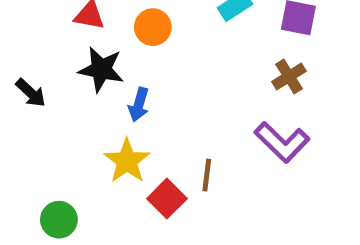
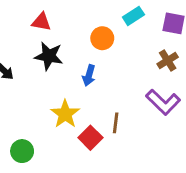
orange circle: (153, 27) -> (102, 38), moved
blue arrow: (139, 105) -> (89, 75), moved

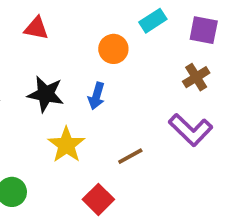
black star: (49, 56) -> (46, 94), moved
brown line: (116, 123) -> (130, 156), turned 54
red square: (90, 138) -> (98, 199), moved

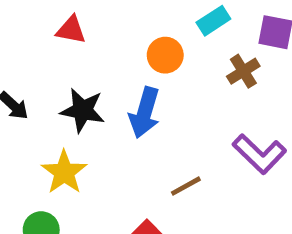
brown cross: (196, 77) -> (243, 71), moved
blue arrow: (96, 96) -> (145, 113), size x1.5
yellow star: (66, 145) -> (64, 172), moved

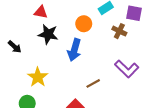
brown cross: (243, 71) -> (119, 31), turned -32
black star: (83, 110) -> (48, 34), moved

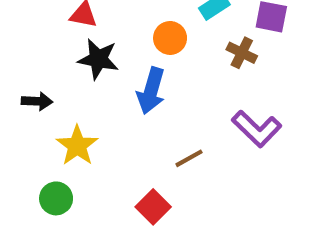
black arrow: (15, 47) -> (37, 101), moved, turned -40

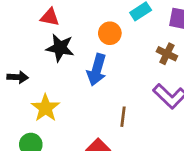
brown cross: (242, 53) -> (167, 54), moved
brown line: (189, 158) -> (123, 117), turned -54

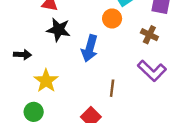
orange circle: (110, 33) -> (112, 18), moved

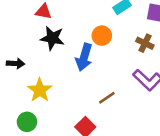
orange circle: (112, 18) -> (102, 36), moved
brown line: (112, 88) -> (107, 98), turned 49

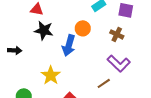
yellow star: (40, 90) -> (51, 75), moved
brown line: (107, 98) -> (104, 83), moved

